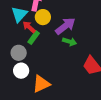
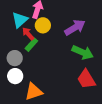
purple arrow: (65, 26) -> (75, 27), moved
green arrow: (70, 42) -> (83, 52), moved, size x1.5

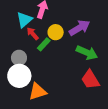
yellow circle: (43, 25) -> (56, 32), moved
green rectangle: (31, 45) -> (44, 44), moved
white circle: (15, 76) -> (19, 76), size x1.5

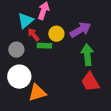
green rectangle: (44, 44) -> (44, 46), turned 48
green arrow: (87, 53) -> (87, 55), turned -120
gray circle: (19, 58) -> (16, 50), moved

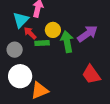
purple arrow: (80, 30) -> (87, 34), moved
green arrow: (87, 55) -> (67, 42), moved

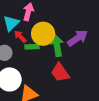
yellow circle: (53, 30) -> (43, 34), size x1.5
red trapezoid: (91, 75) -> (60, 73), moved

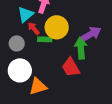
green arrow: (57, 46) -> (81, 48), moved

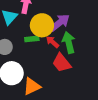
red arrow: (34, 28) -> (52, 42), moved
purple arrow: (91, 34) -> (60, 23), moved

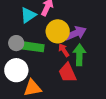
green rectangle: (32, 39) -> (33, 47), moved, size x1.5

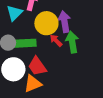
purple arrow: (76, 33) -> (64, 22), turned -65
red trapezoid: (67, 73) -> (37, 66), moved

